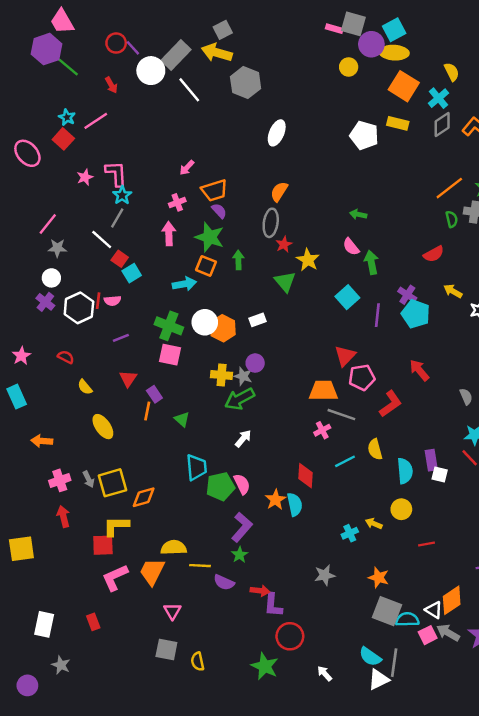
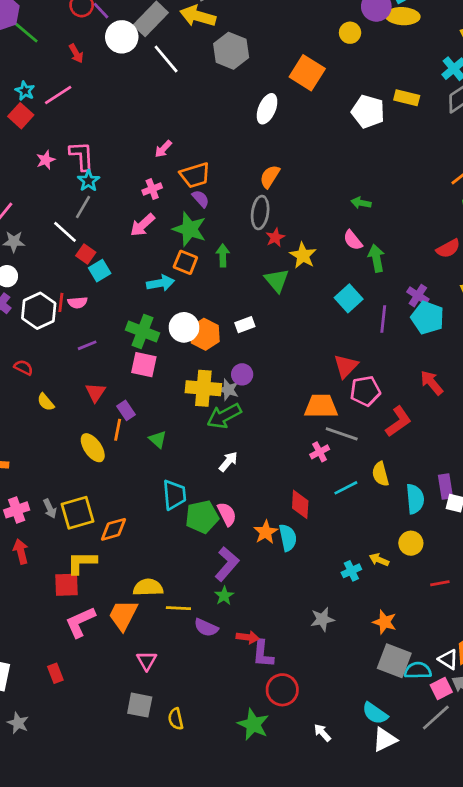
orange square: (404, 86) -> (307, 73), moved
pink arrow: (169, 234) -> (143, 225), turned -130
yellow cross: (222, 375) -> (203, 388), size x1.4
yellow ellipse: (103, 427) -> (93, 448), moved
gray line: (394, 663) -> (436, 717), moved, turned 40

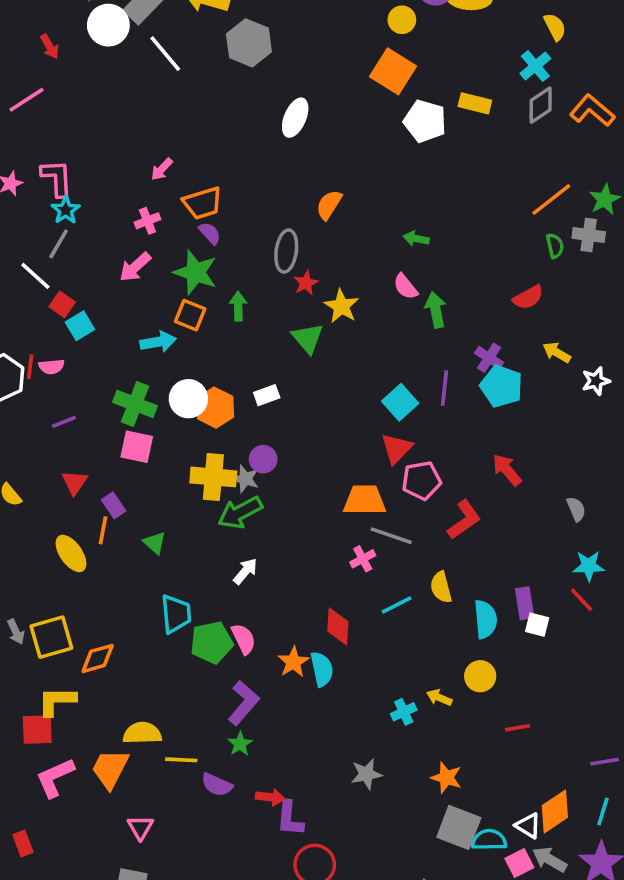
orange square: (307, 73) -> (393, 71), moved
orange semicircle: (270, 177) -> (329, 205), moved
cyan square: (349, 298) -> (400, 402), moved

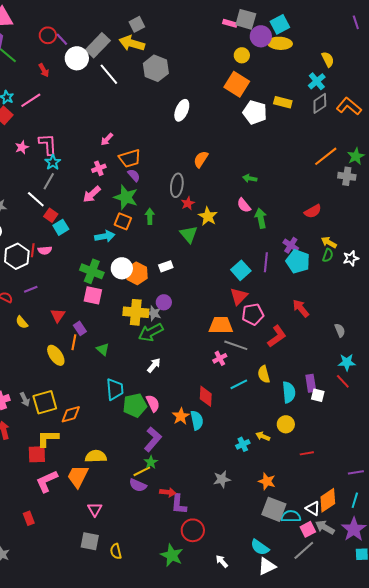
green semicircle: (555, 246) -> (328, 255), moved, turned 32
purple line: (64, 422) -> (31, 289), moved
yellow line: (181, 760) -> (142, 471), moved, turned -30

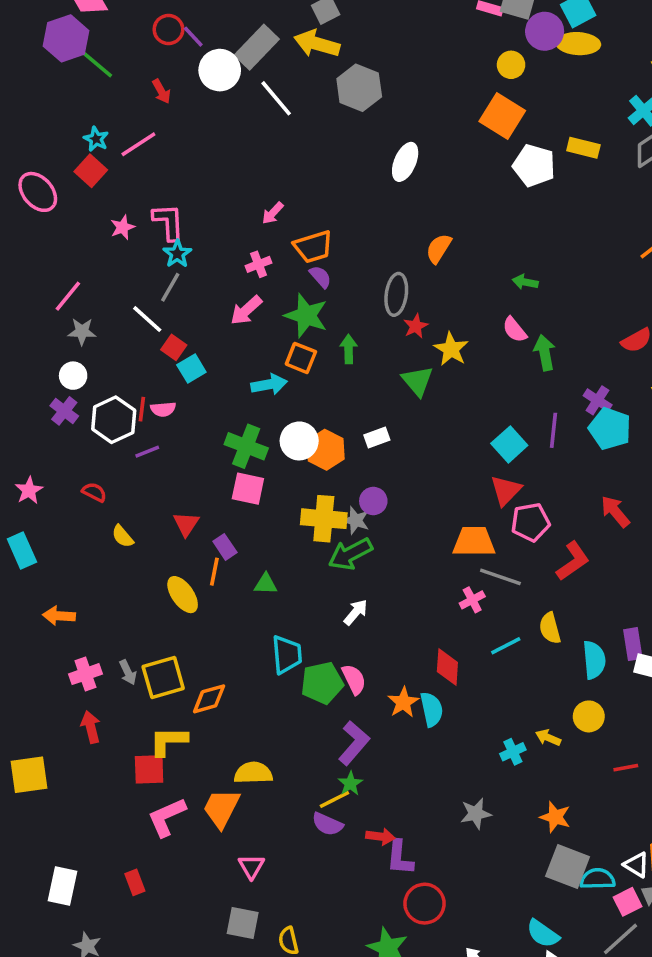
purple line: (31, 289) -> (147, 452), moved
green triangle: (103, 349) -> (266, 584), turned -40

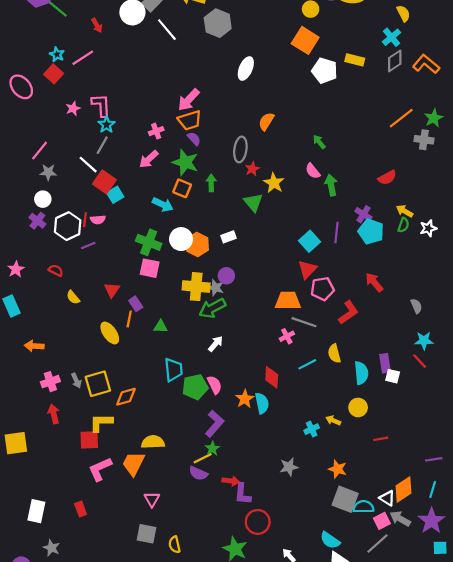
pink arrow: (273, 213) -> (189, 100), moved, size x1.6
green arrow: (525, 282) -> (319, 142), turned 40
red square: (174, 347) -> (104, 182), size x1.5
cyan arrow: (269, 384) -> (163, 205), turned 36

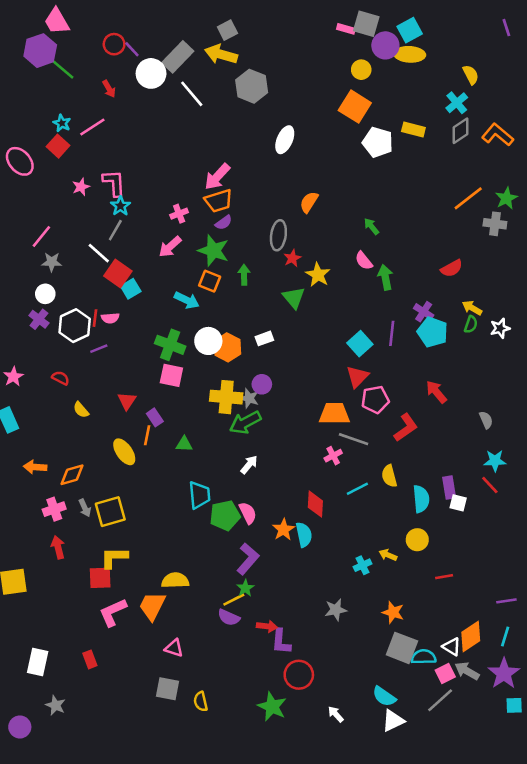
purple semicircle: (194, 139) -> (224, 223), turned 96
orange diamond: (126, 397) -> (72, 475), moved
pink triangle: (152, 499) -> (174, 648), turned -42

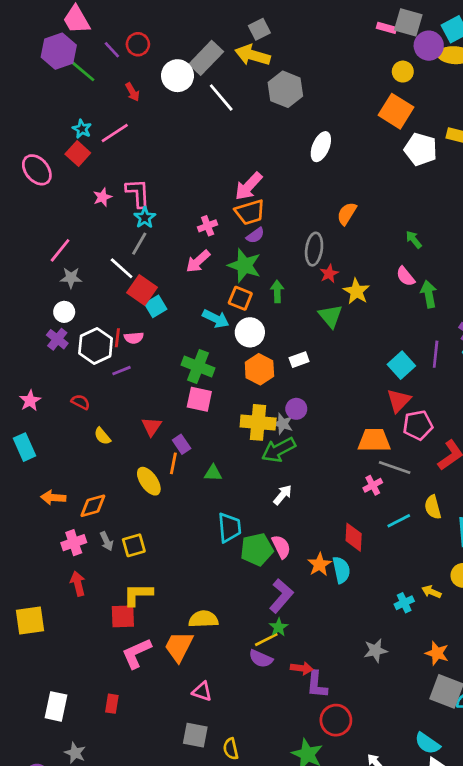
purple line: (132, 49) -> (112, 50), moved
white circle: (208, 341) -> (250, 332), moved
yellow square: (110, 512) -> (134, 545), size x0.7
red rectangle: (90, 659) -> (112, 704), turned 30

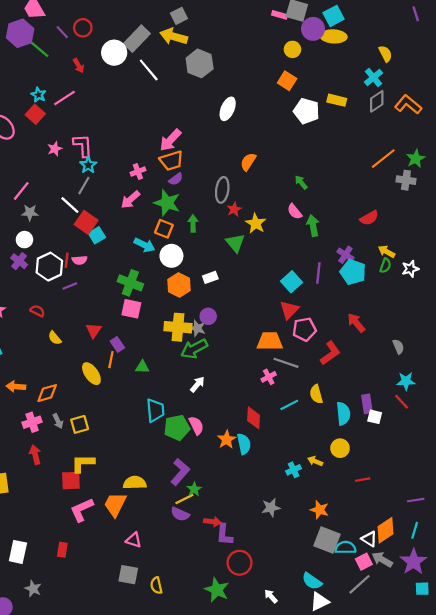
orange square: (396, 111) -> (287, 81), size x0.7
purple L-shape: (281, 596) -> (180, 472), moved

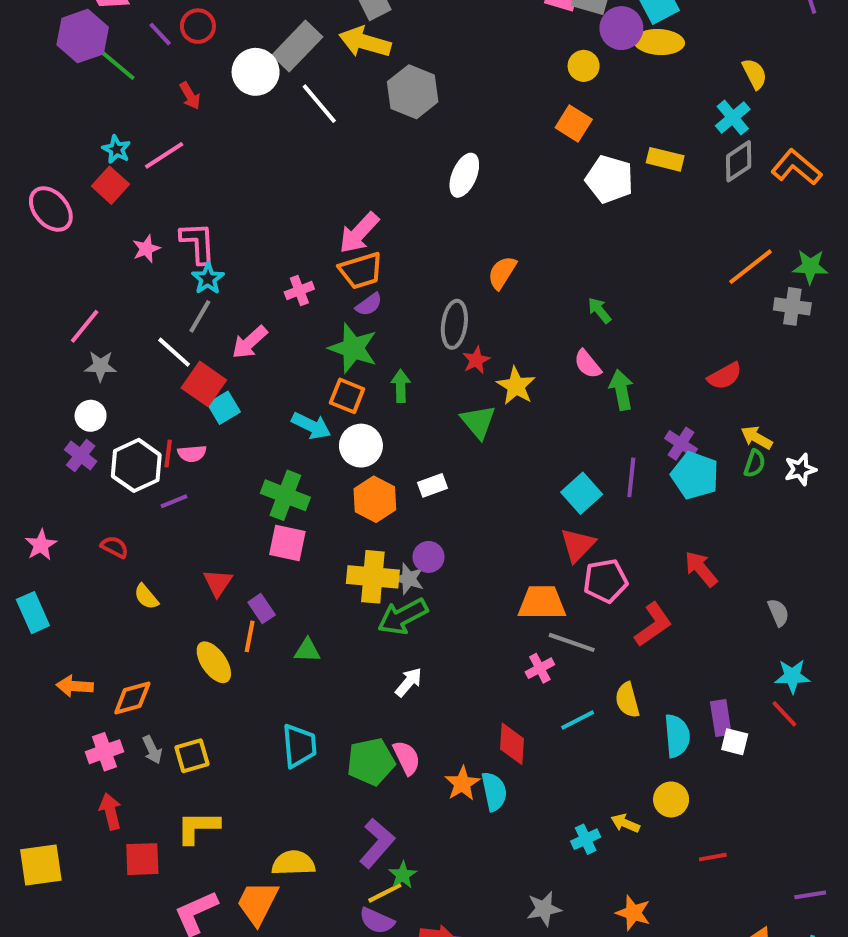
green star: (416, 159) -> (810, 267), turned 30
pink arrow: (130, 200) -> (250, 342), moved
cyan trapezoid: (155, 410) -> (299, 746), moved
red square: (71, 481) -> (142, 859), moved

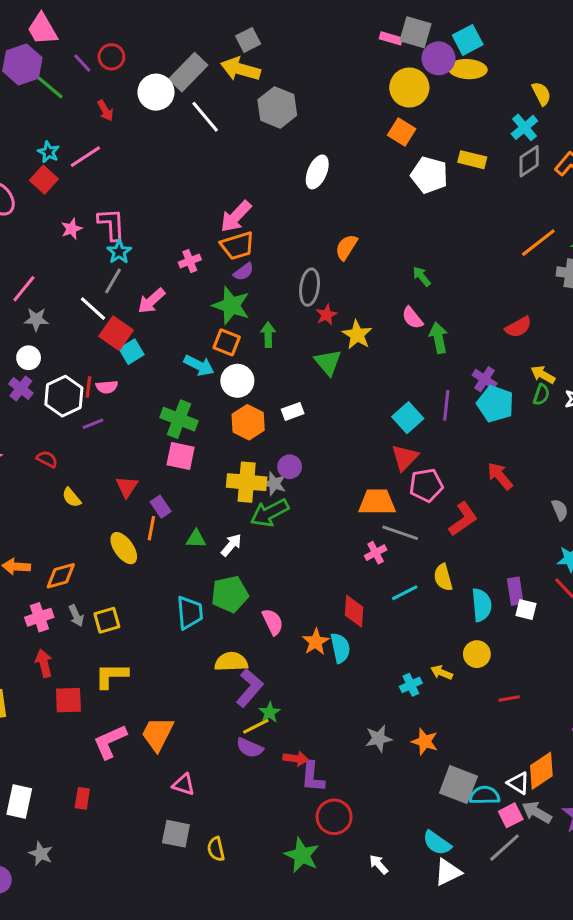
yellow circle: (584, 66) -> (409, 88), size x1.6
white arrow: (409, 682) -> (231, 545), moved
green pentagon: (371, 762) -> (230, 594), moved
yellow semicircle: (293, 863) -> (231, 662), moved
orange star: (633, 913) -> (425, 742), moved

